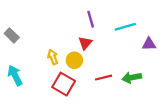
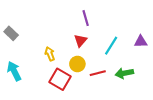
cyan line: (125, 27) -> (111, 46), moved, turned -42
yellow circle: (74, 60) -> (77, 64), moved

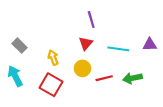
gray rectangle: (11, 33) -> (19, 46), moved
cyan line: (111, 46) -> (118, 49), turned 66
red square: (60, 79) -> (51, 85), moved

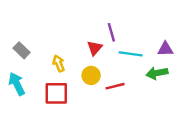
purple line: (91, 20) -> (111, 32), moved
green arrow: (132, 78) -> (157, 73), moved
red square: (51, 85) -> (56, 93), turned -30

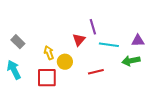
yellow circle: (91, 75) -> (65, 62), moved

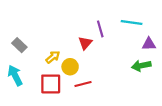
cyan line: (109, 45) -> (132, 22), moved
yellow arrow: (49, 53) -> (53, 57), turned 72
red line: (96, 72) -> (83, 84), moved

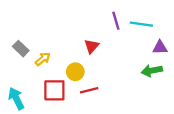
purple line: (100, 29) -> (116, 21), moved
yellow arrow: (53, 57) -> (43, 59), moved
cyan arrow: (15, 75) -> (16, 98), moved

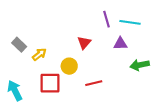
purple triangle: (160, 47) -> (120, 44), moved
red line: (89, 90) -> (94, 83), moved

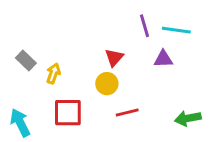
yellow arrow: (39, 54) -> (53, 73), turned -32
green arrow: (140, 65) -> (188, 118), moved
yellow circle: (69, 66) -> (107, 84), moved

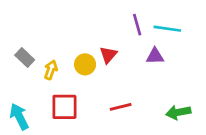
yellow circle: (107, 84) -> (85, 64), moved

